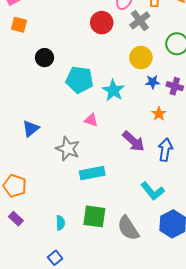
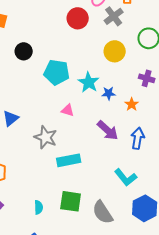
blue star: (153, 82) -> (109, 93), moved

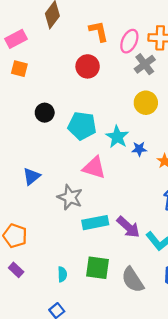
red circle: (78, 18) -> (88, 66), moved
black circle: (24, 51) -> (45, 113), moved
pink triangle: (68, 110) -> (94, 168), size x1.6
purple arrow: (108, 130) -> (128, 227), moved

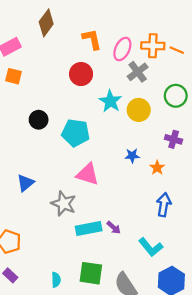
cyan star: (117, 137) -> (110, 101), moved
purple arrow: (128, 227) -> (114, 227), moved, size x0.6

